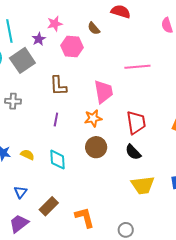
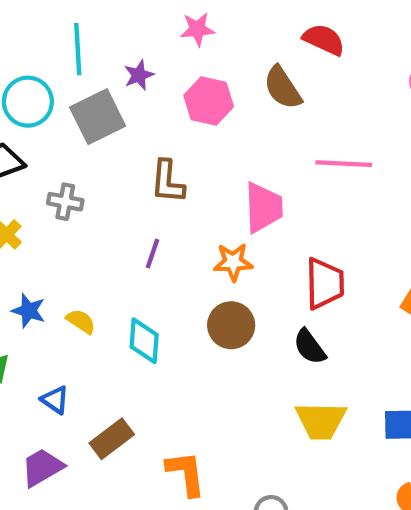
pink star: (55, 24) -> (197, 29), moved
brown semicircle: (94, 28) -> (283, 88), moved, size x1.5
blue triangle: (21, 192) -> (55, 400), turned -40

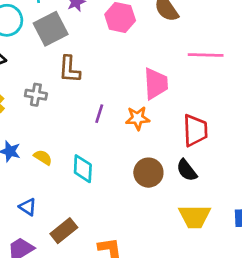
brown L-shape: (168, 182) -> (69, 69), moved
gray cross: (65, 202) -> (36, 95), moved
purple line: (153, 254) -> (99, 114), moved
brown circle: (231, 325) -> (148, 173), moved

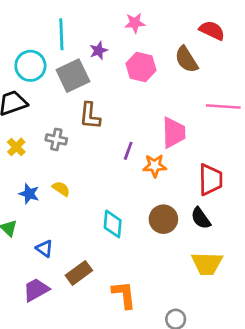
purple line: (99, 114) -> (128, 151), moved
yellow semicircle: (43, 157) -> (61, 189), moved
cyan diamond: (83, 169) -> (113, 224), moved

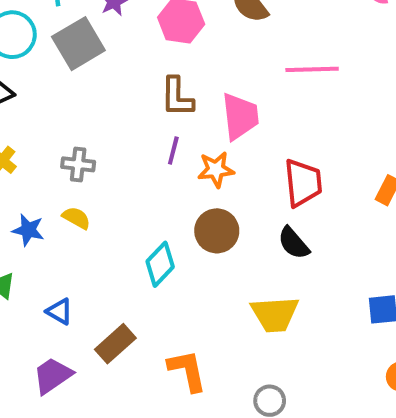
brown L-shape: (90, 116) -> (177, 97), moved
gray cross: (56, 139) -> (78, 164), moved
brown circle: (163, 219) -> (217, 231), moved
cyan diamond: (113, 224) -> (160, 264), turned 44
yellow trapezoid: (207, 264) -> (275, 314), moved

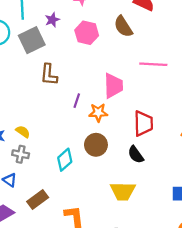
brown L-shape: (177, 97) -> (49, 75), moved
gray cross: (78, 164) -> (21, 154), moved

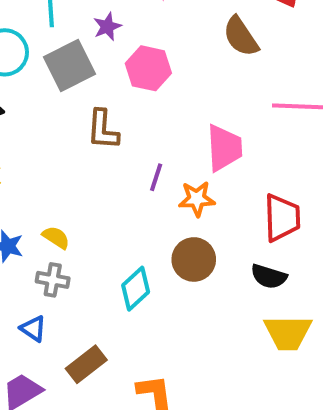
pink hexagon: (87, 33) -> (148, 68), moved
black semicircle: (136, 155) -> (269, 276), turned -36
yellow trapezoid: (123, 191) -> (288, 333), moved

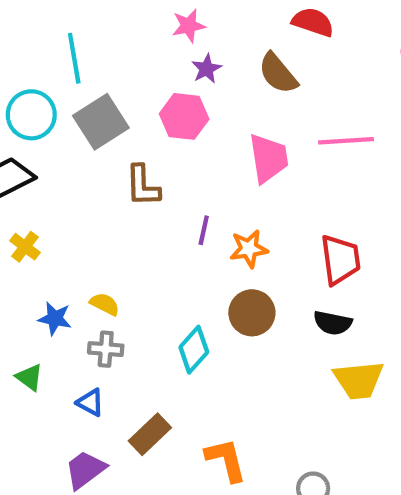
purple star: (107, 27) -> (206, 69), moved
pink trapezoid: (224, 148) -> (268, 158), moved

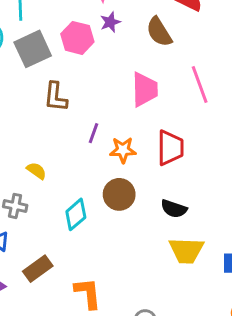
pink hexagon: (184, 116) -> (77, 38), moved
pink line: (346, 141) -> (200, 85), turned 66
red trapezoid: (340, 260) -> (170, 148), moved
yellow semicircle: (105, 304) -> (36, 171), moved

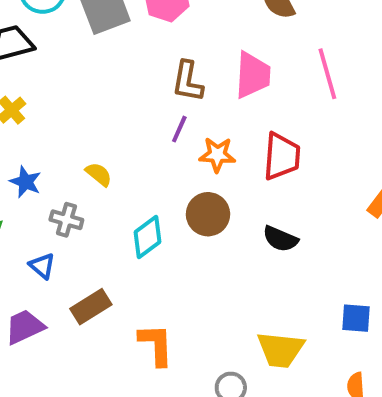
brown L-shape: (56, 97) -> (188, 81), moved
yellow trapezoid: (186, 250) -> (281, 350), moved

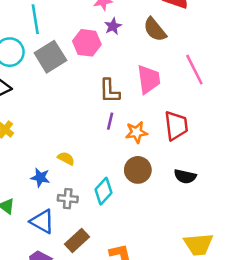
blue star: (25, 182) -> (40, 177), moved
gray cross: (66, 220) -> (68, 199), moved
blue triangle: (42, 266) -> (42, 221), size x1.5

